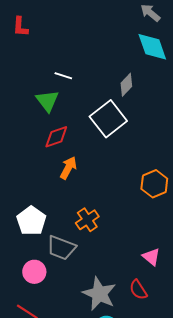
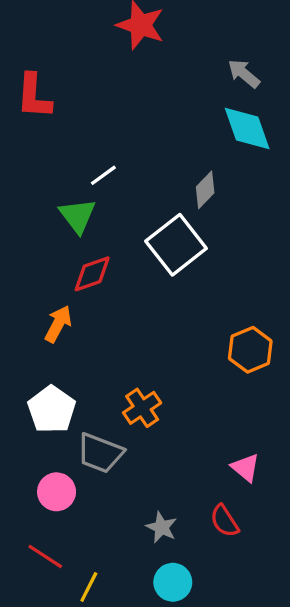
red L-shape: (20, 27) -> (34, 96), size x1.4
white line: (63, 76) -> (103, 175), turned -54
orange arrow: (68, 168) -> (58, 324), moved
gray star: (99, 294) -> (161, 527), size x0.6

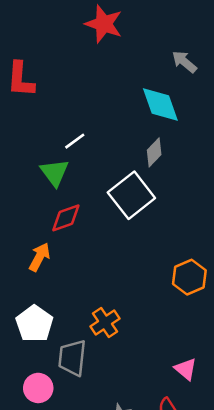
cyan diamond: (247, 128) -> (160, 105), moved
gray trapezoid: (100, 453) -> (72, 358), turned 75

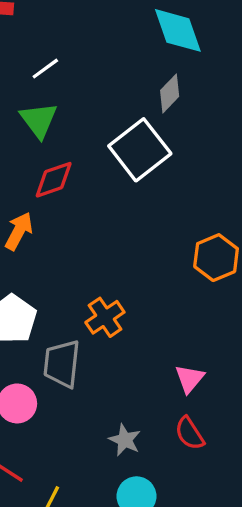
white line: (75, 141) -> (45, 69), moved
pink triangle: (186, 369) -> (190, 379), moved, turned 30

